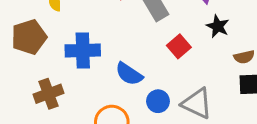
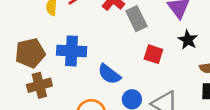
brown pentagon: (29, 37) -> (30, 53), moved
red square: (179, 46) -> (153, 54), turned -36

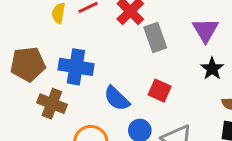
red square: (153, 54) -> (160, 91), moved
brown cross: (39, 85) -> (52, 104), moved, turned 30

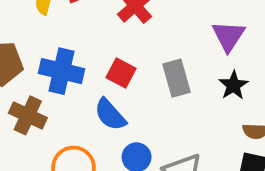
gray rectangle: (155, 38) -> (176, 78), moved
red square: (160, 91) -> (121, 73), moved

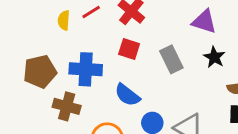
purple triangle: (228, 36) -> (204, 22), turned -36
red square: (121, 73) -> (129, 49), moved

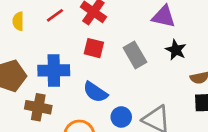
yellow semicircle: (64, 20) -> (18, 21), moved

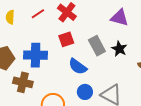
red square: (94, 48) -> (66, 39), turned -35
black star: (176, 50) -> (119, 49), moved
blue semicircle: (95, 92) -> (78, 66), moved

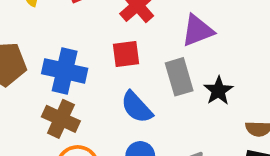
purple triangle: (120, 18) -> (197, 31), moved, turned -48
brown cross: (23, 82) -> (61, 119), moved

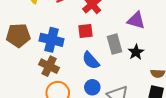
purple triangle: (197, 31) -> (136, 20), moved, turned 36

